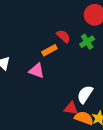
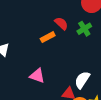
pink triangle: (37, 71) -> (37, 76), moved

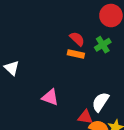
orange rectangle: (48, 37) -> (76, 54), moved, turned 40

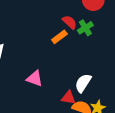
red semicircle: (77, 39) -> (70, 22), moved
orange rectangle: (76, 54) -> (59, 37), turned -49

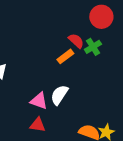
white semicircle: (83, 83) -> (59, 95), moved
red triangle: (68, 98) -> (38, 125), moved

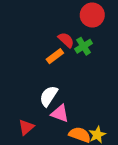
pink triangle: (39, 101) -> (60, 114), moved
red triangle: (38, 125) -> (26, 127), turned -49

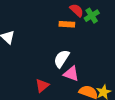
orange rectangle: (55, 56) -> (67, 24), turned 40

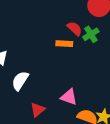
white semicircle: (62, 59) -> (20, 81), moved

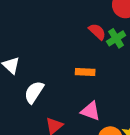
orange rectangle: (64, 44) -> (85, 72), moved

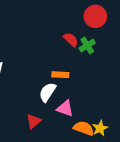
white semicircle: (34, 92) -> (48, 92), moved

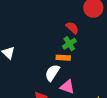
green cross: (87, 45) -> (69, 44), moved

